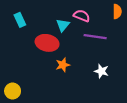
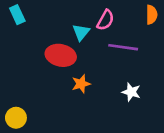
pink semicircle: (82, 16) -> (105, 20), turned 98
cyan rectangle: (20, 20) -> (17, 15), moved

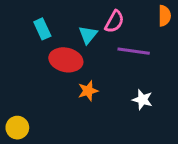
cyan rectangle: (17, 15) -> (42, 29), moved

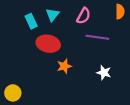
cyan triangle: (88, 35) -> (52, 15), moved

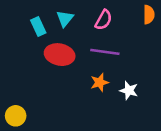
purple line: (97, 37) -> (105, 52), moved
orange star: (64, 66) -> (100, 83), moved

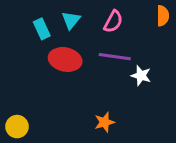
orange star: (100, 83) -> (104, 122), moved
white star: (129, 91) -> (141, 76), moved

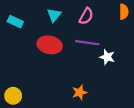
cyan rectangle: (42, 29) -> (15, 22), moved, turned -40

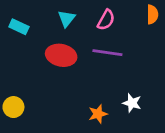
white star: (107, 57) -> (132, 103), moved
yellow circle: (13, 96) -> (13, 107), moved

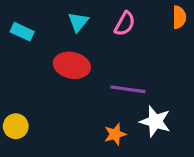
purple line: (107, 53) -> (128, 89), moved
white star: (132, 103) -> (155, 121), size x1.4

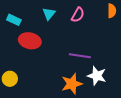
red ellipse: (72, 65) -> (30, 41), moved
orange star: (115, 134) -> (72, 84), size x1.5

